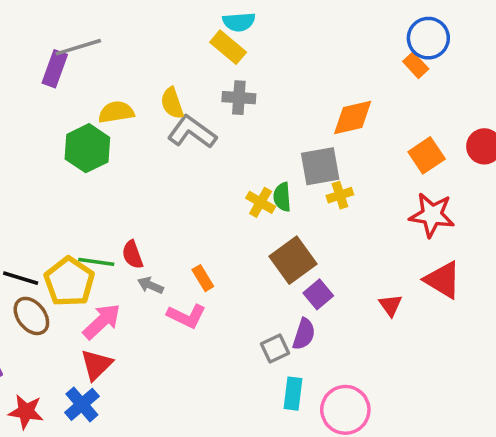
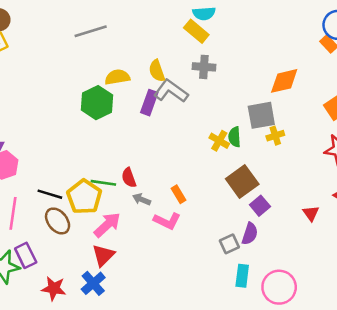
purple rectangle: (55, 69) -> (149, 103), moved

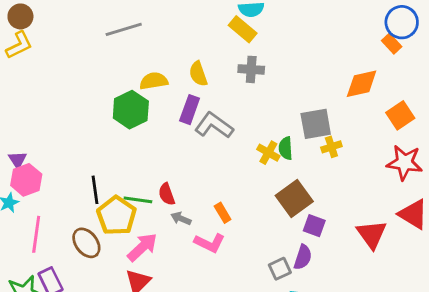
orange diamond: (284, 81) -> (362, 84), moved
gray L-shape: (171, 91) -> (214, 125), moved
black line: (50, 194) -> (95, 190), moved, turned 65
purple square: (260, 206) -> (314, 226), turned -30
red triangle: (311, 213) -> (372, 234), size x1.6

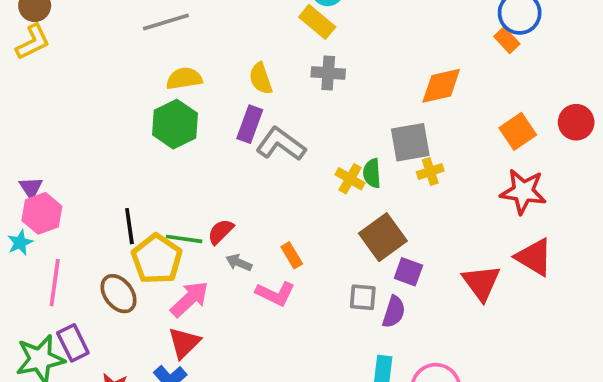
yellow semicircle: (154, 81) -> (184, 78), moved
orange diamond: (362, 84) -> (441, 86), moved
red semicircle: (167, 194) -> (221, 232), turned 65
gray square: (280, 269) -> (363, 297), moved, turned 30

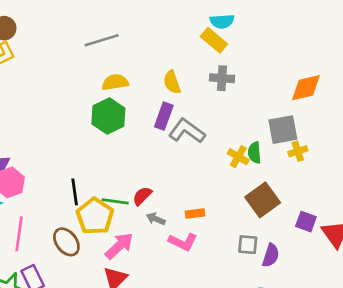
orange rectangle: (292, 255) -> (195, 213), turned -66
purple square: (408, 272) -> (306, 222), moved

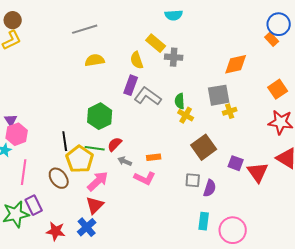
yellow rectangle: (214, 40) -> (156, 43), moved
green hexagon: (108, 116) -> (100, 116), moved
green semicircle: (254, 153) -> (180, 101), moved

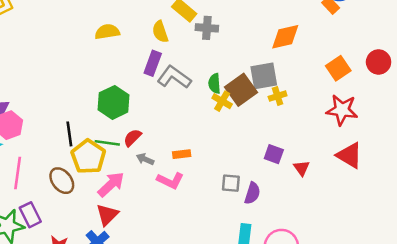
brown square: (204, 147) -> (241, 90), moved
purple square: (236, 163) -> (274, 154), moved
red triangle: (258, 172) -> (302, 168), moved, size x0.6

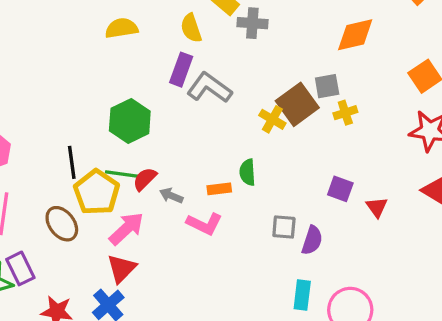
gray square: (264, 76) -> (327, 86), size x0.7
green semicircle: (214, 83) -> (247, 172), moved
red semicircle: (132, 138) -> (145, 179), moved

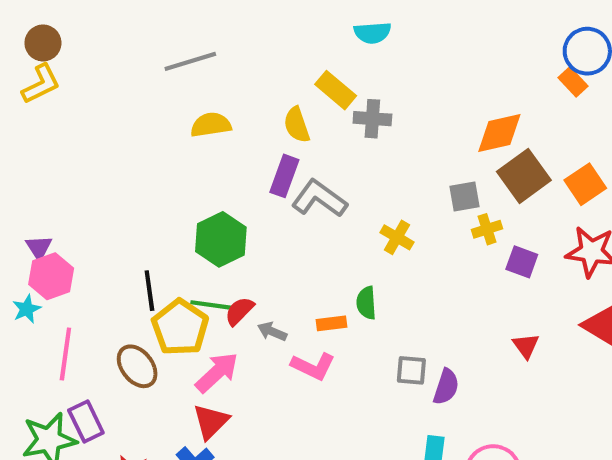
brown square: (297, 104) -> (524, 176), moved
purple square: (340, 189) -> (522, 262), moved

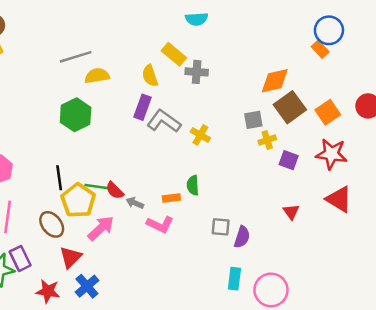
gray line: (190, 61) -> (76, 57), moved
yellow cross: (397, 237) -> (200, 135), moved
green hexagon: (221, 239) -> (76, 115), moved
red semicircle: (239, 311) -> (115, 190), turned -90
red triangle: (211, 422) -> (71, 257), moved

